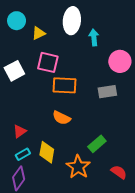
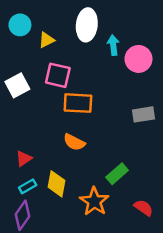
pink circle: (120, 61) -> (138, 59), moved
gray rectangle: (107, 92) -> (144, 114), moved

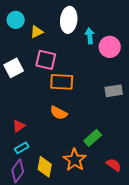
yellow diamond: (57, 184) -> (45, 167), moved

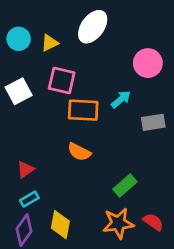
cyan circle: (16, 20) -> (19, 39), moved
white ellipse: (69, 20) -> (93, 27), turned 30
cyan arrow: (90, 36) -> (121, 99), moved, turned 56
orange star: (75, 160) -> (118, 223), moved, turned 30

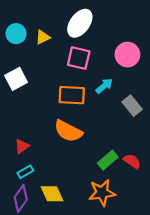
pink square: (62, 81) -> (79, 58), moved
gray rectangle: (153, 122) -> (132, 106), turned 60
orange semicircle: (79, 152) -> (68, 131), size x1.4
red semicircle: (153, 222) -> (132, 161), moved
yellow diamond: (60, 225) -> (52, 194), turned -35

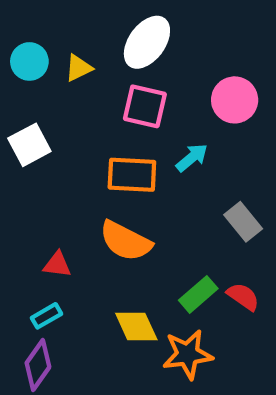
gray rectangle: (132, 106) -> (243, 222), moved
red triangle: (22, 146) -> (57, 265), moved, turned 42
yellow diamond: (52, 194) -> (136, 327), moved

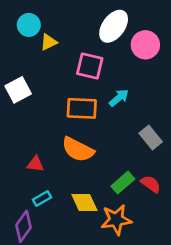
white ellipse: (147, 42) -> (114, 26), moved
cyan circle: (29, 61) -> (29, 25), moved
pink circle: (235, 100) -> (145, 45), moved
cyan rectangle: (46, 316) -> (42, 198), moved

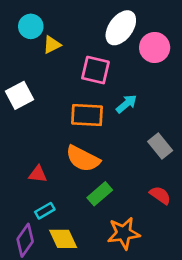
green rectangle: (123, 183) -> (100, 194), moved
yellow diamond: (84, 202) -> (63, 239), moved

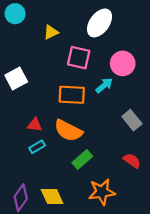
cyan circle: (31, 26) -> (15, 14), moved
yellow triangle: (52, 45) -> (51, 32), moved
pink circle: (155, 47) -> (123, 63), moved
red triangle: (38, 174) -> (35, 125), moved
cyan rectangle: (45, 211) -> (37, 147), moved

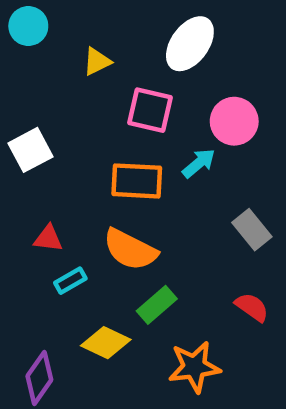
red triangle: (35, 125) -> (48, 238), moved
yellow diamond: (52, 197) -> (106, 343), moved, turned -40

